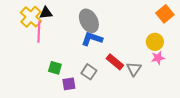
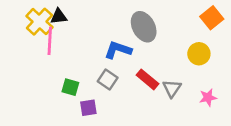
gray ellipse: (89, 21) -> (144, 27), moved
pink star: (158, 58) -> (208, 97), moved
gray square: (89, 72) -> (108, 79), moved

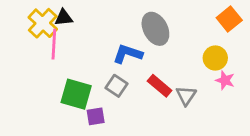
green square: (70, 87) -> (76, 94), size x1.6
pink star: (208, 97) -> (225, 80), moved, turned 30

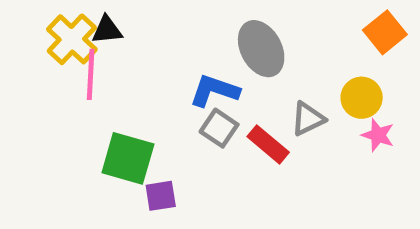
gray square: (116, 86) -> (219, 128), moved
gray triangle: (186, 96) -> (308, 119), moved, turned 30

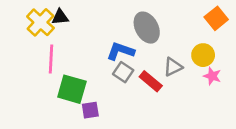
pink line: (91, 74) -> (51, 59), moved

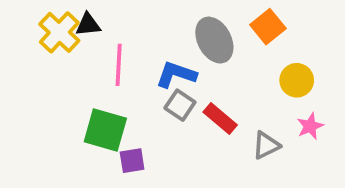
orange square: (216, 18) -> (268, 27), moved
pink line: (51, 59) -> (119, 65), moved
gray triangle: (173, 67) -> (266, 145), moved
pink star: (212, 76) -> (310, 126), moved, turned 30

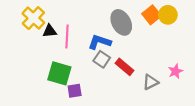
black triangle: (88, 25) -> (50, 31), moved
yellow circle: (297, 80) -> (168, 15), moved

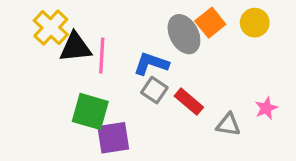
orange square: (152, 15) -> (210, 23), moved
black triangle: (50, 31) -> (75, 47), size x1.5
gray triangle: (151, 82) -> (228, 125), turned 35
purple square: (75, 91) -> (113, 138), size x1.5

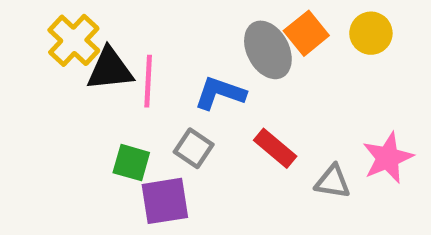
gray square: (154, 90) -> (194, 148), moved
pink star: (266, 108) -> (388, 158), size x1.5
green square: (90, 111) -> (131, 163), size x0.7

